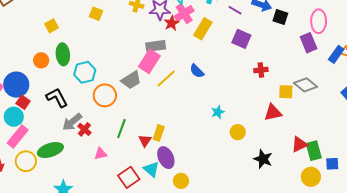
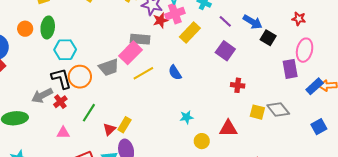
black L-shape: (57, 98) -> (61, 79), moved
red triangle: (273, 112) -> (228, 128), moved
red cross: (84, 129) -> (60, 102), moved

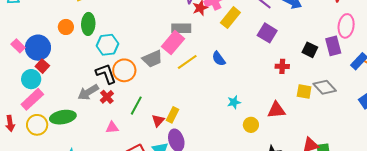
black square: (268, 38) -> (310, 50), moved

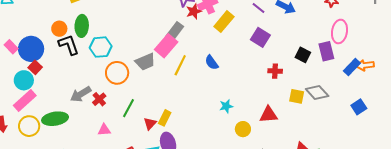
gray rectangle: (181, 28) -> (175, 32), turned -54
yellow line: (187, 62) -> (180, 65), turned -30
black L-shape: (106, 74) -> (69, 45), moved

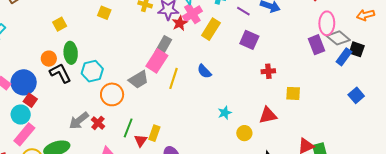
black square: (303, 55) -> (357, 49), moved
orange arrow: (365, 65) -> (366, 15), moved
gray diamond: (317, 93) -> (338, 38), moved
yellow rectangle: (165, 118) -> (154, 133), moved
red triangle: (150, 123) -> (141, 141), moved

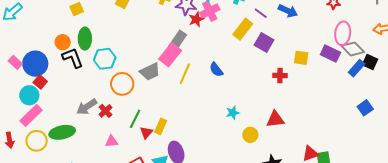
yellow rectangle: (211, 29) -> (243, 29), moved
purple rectangle: (316, 45) -> (330, 54), turned -48
yellow square: (293, 93) -> (301, 58), moved

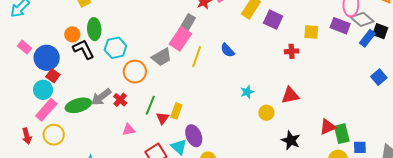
pink rectangle: (15, 62) -> (24, 47), moved
green ellipse: (62, 132) -> (78, 105), moved

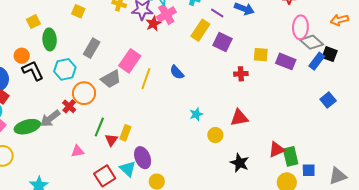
gray rectangle: (187, 24) -> (92, 48), moved
purple rectangle: (340, 26) -> (286, 61), moved
green ellipse: (94, 29) -> (50, 39), moved
red cross: (120, 100) -> (69, 106), moved

